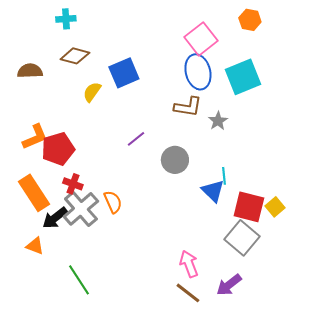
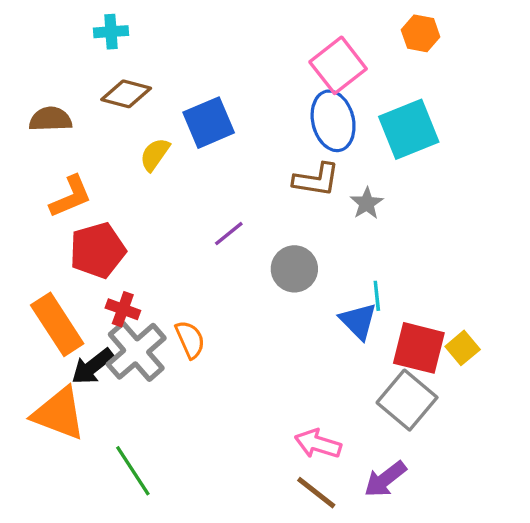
orange L-shape: (35, 137) -> (71, 197), moved
orange triangle: (35, 246) -> (59, 414), size x1.8
pink arrow: (189, 264) -> (318, 444), turned -52

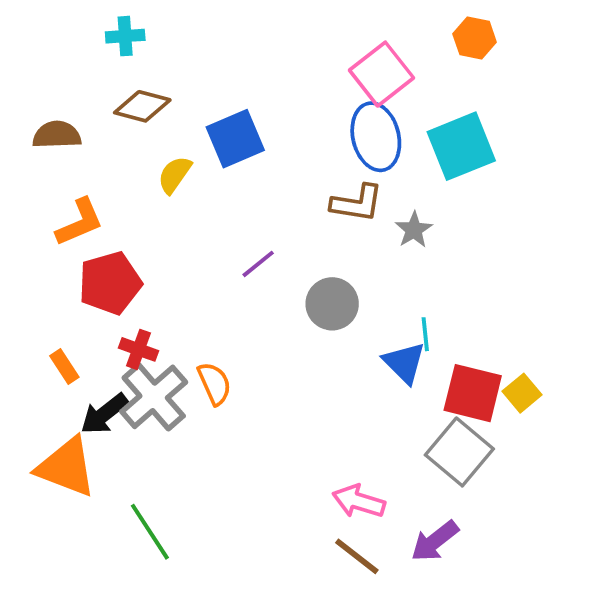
orange rectangle: (57, 324) -> (64, 366), size x0.5

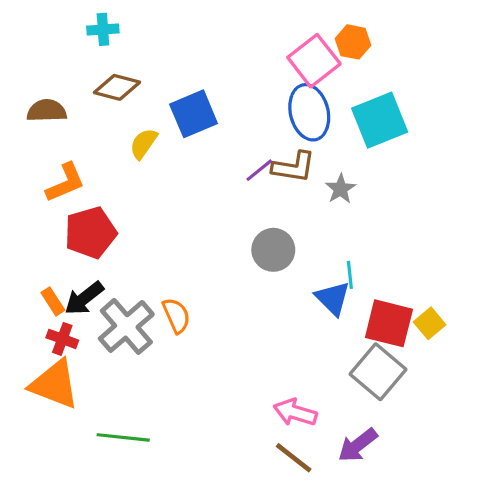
orange hexagon: (475, 38) -> (353, 42), moved
purple line: (258, 264) -> (259, 170), moved
red cross: (138, 349) -> (62, 339), moved
black arrow: (104, 414) -> (84, 298), moved
green line: (150, 532) -> (123, 437), turned -51

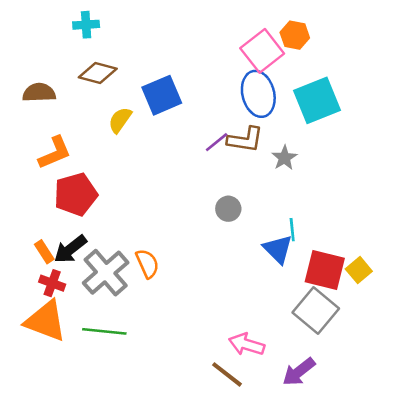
gray circle: (273, 250) -> (228, 209), size x0.7
green line: (123, 437) -> (104, 331), moved
brown line: (294, 458) -> (227, 374), moved

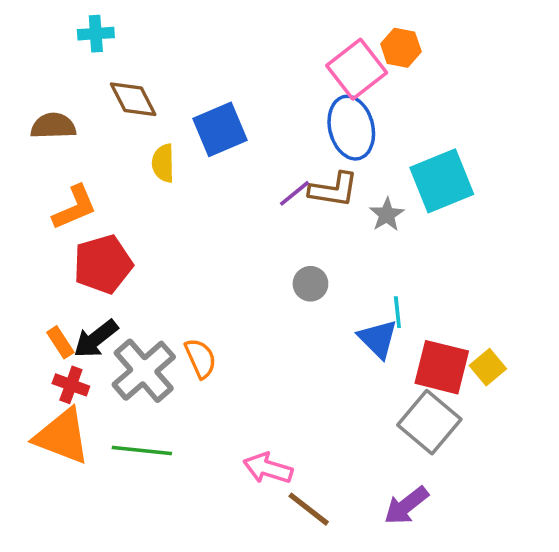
cyan cross: (86, 25) -> (96, 34), moved
brown diamond: (98, 73) -> (133, 99), turned 48
cyan square: (317, 100) -> (442, 181), moved
yellow semicircle: (120, 120) -> (163, 163), turned -36
pink arrow: (247, 344) -> (268, 468), moved

